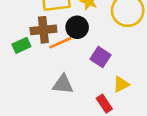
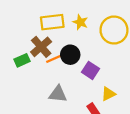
black circle: (77, 27) -> (70, 55), moved
brown cross: (43, 30) -> (41, 47), turned -35

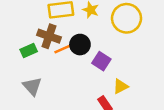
brown cross: (41, 47) -> (49, 36), turned -30
gray triangle: (58, 94) -> (32, 86), moved, turned 42

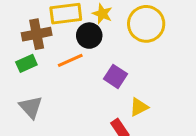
brown cross: (49, 36) -> (37, 34), moved, turned -30
black circle: (80, 45) -> (89, 36), moved

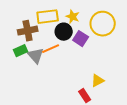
purple square: (115, 76) -> (81, 39), moved
gray triangle: (31, 107) -> (36, 56), moved

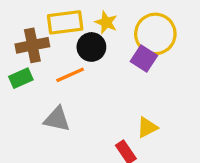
purple square: (81, 39) -> (144, 58), moved
gray triangle: (36, 56) -> (57, 119), moved, turned -36

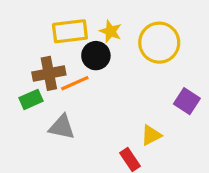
brown cross: (32, 45) -> (49, 73), moved
purple square: (144, 58) -> (187, 101), moved
green rectangle: (21, 78) -> (31, 99), moved

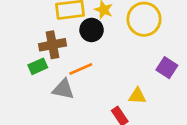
orange line: (75, 83) -> (81, 69), moved
yellow triangle: (151, 135) -> (137, 96), turned 30

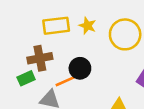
black circle: (92, 30) -> (80, 68), moved

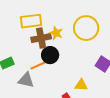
yellow star: (87, 26) -> (56, 33), moved
brown cross: (40, 58) -> (41, 38), moved

